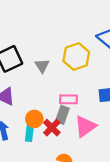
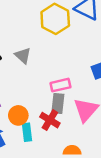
yellow hexagon: (76, 56) -> (55, 19), moved
orange circle: (34, 119) -> (18, 115), moved

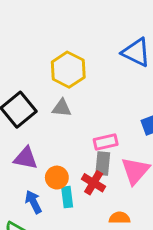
yellow hexagon: (55, 19) -> (68, 70), moved
gray triangle: (23, 56) -> (62, 108), turned -36

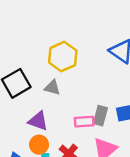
purple triangle: (26, 158) -> (38, 121), moved
gray rectangle: (103, 163) -> (100, 116), moved

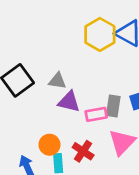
yellow hexagon: (63, 57) -> (100, 34), moved
purple triangle: (38, 121) -> (69, 102), moved

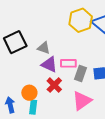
pink rectangle: (96, 114) -> (68, 63), moved
red cross: (83, 151) -> (54, 85), moved

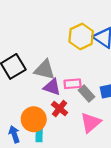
gray triangle: (44, 48) -> (45, 70), size x1.5
gray rectangle: (80, 74) -> (86, 93), turned -56
orange circle: (29, 93) -> (34, 119), size x1.5

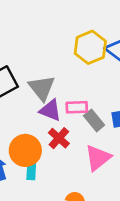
gray triangle: (45, 70) -> (42, 88), turned 35

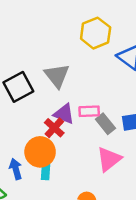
yellow hexagon: (90, 47) -> (96, 33), moved
gray triangle: (42, 88) -> (57, 76), moved
red cross: (59, 138) -> (54, 128), moved

